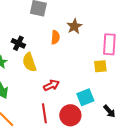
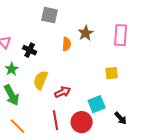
pink rectangle: (109, 44) -> (121, 35), moved
yellow semicircle: (29, 62) -> (41, 80), moved, turned 42

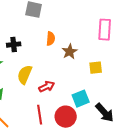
brown star: (86, 33) -> (70, 52), moved
black cross: (30, 50) -> (14, 45), turned -32
black arrow: (121, 118) -> (105, 113), size x1.5

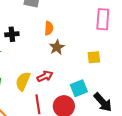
brown star: (70, 52) -> (57, 47), moved
yellow semicircle: (25, 75) -> (23, 81), moved

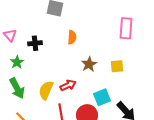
brown star: (57, 47) -> (89, 64), moved

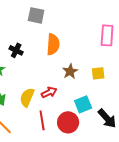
orange semicircle: (72, 37) -> (53, 44), size x1.5
black cross: (35, 43) -> (16, 50), turned 32

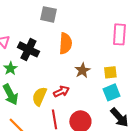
black cross: (16, 50) -> (28, 49), size x1.5
cyan square: (83, 104) -> (111, 92), moved

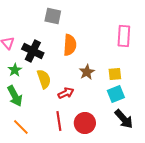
yellow semicircle: (39, 96) -> (44, 79), moved, turned 138

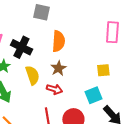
brown star: (87, 72) -> (58, 68), moved
red arrow: (66, 93) -> (54, 89), turned 42
cyan square: (116, 94) -> (93, 95), moved

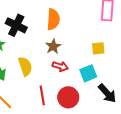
yellow semicircle: (32, 75) -> (25, 66), moved
red arrow: (54, 89) -> (60, 66), moved

